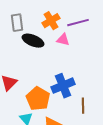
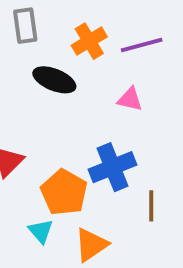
gray rectangle: (17, 23) -> (25, 26), moved
pink triangle: (63, 40) -> (130, 99), moved

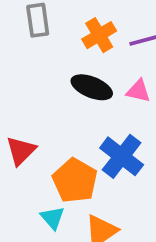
black ellipse: (54, 80) -> (92, 87), moved
blue cross: (113, 167) -> (122, 156), turned -30

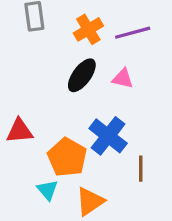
black ellipse: (92, 87) -> (82, 75), turned -76
red triangle: (21, 151) -> (20, 131), turned 40

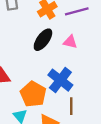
brown line: (141, 169) -> (71, 106), moved

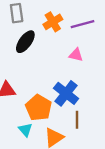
black ellipse: (43, 40) -> (25, 42), moved

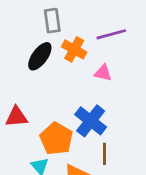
gray rectangle: (17, 13) -> (52, 21), moved
orange cross: (53, 22) -> (74, 49), moved, turned -30

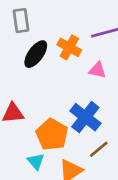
gray rectangle: (52, 21) -> (21, 21), moved
brown line: (104, 154) -> (99, 149), turned 50

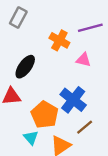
gray rectangle: (21, 21) -> (18, 18), turned 36
black ellipse: (36, 54) -> (25, 67), moved

